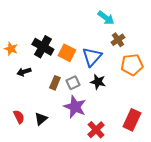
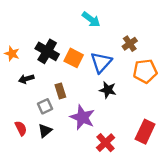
cyan arrow: (106, 18) -> (91, 19), moved
brown rectangle: (55, 83) -> (60, 91), turned -40
gray square: (73, 83) -> (45, 106), moved

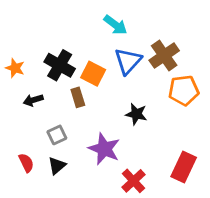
brown cross: (130, 44) -> (164, 55), size x1.5
blue triangle: (101, 62) -> (128, 61), moved
brown rectangle: (60, 91) -> (78, 97), moved

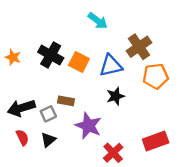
blue triangle: (128, 61) -> (111, 66), moved, turned 35
brown rectangle: (78, 97) -> (66, 101), moved, turned -63
black arrow: (33, 100) -> (21, 108), moved, size x1.6
black star: (136, 114) -> (115, 96), turned -30
red rectangle: (184, 167) -> (156, 141), turned 45

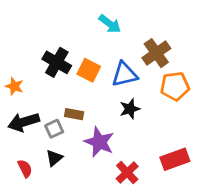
orange star: (13, 57) -> (14, 86), moved
red semicircle: (22, 137) -> (25, 169), moved

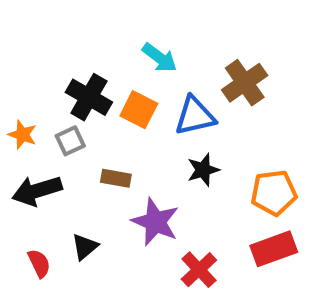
cyan arrow: (110, 24) -> (160, 58), moved
orange pentagon: (175, 86) -> (274, 193), moved
gray square: (54, 129) -> (70, 141), moved

